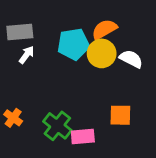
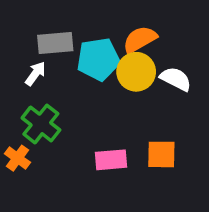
gray rectangle: (20, 32) -> (55, 43), moved
green cross: (57, 126) -> (41, 124), moved
pink rectangle: (83, 137) -> (111, 160), moved

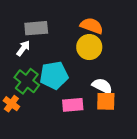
orange semicircle: (140, 39) -> (92, 26), turned 50
cyan pentagon: (98, 59) -> (54, 75), moved
white semicircle: (176, 79) -> (102, 86), moved

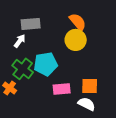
orange semicircle: (92, 26) -> (78, 22), turned 30
white semicircle: (102, 86) -> (87, 104), moved

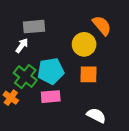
orange semicircle: (78, 22) -> (102, 25), moved
orange square: (90, 86) -> (88, 74), moved
pink rectangle: (62, 89) -> (51, 97), moved

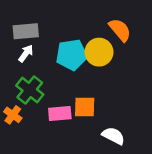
gray rectangle: (34, 27) -> (26, 31), moved
cyan pentagon: (51, 71) -> (72, 55), moved
orange square: (88, 74) -> (85, 107), moved

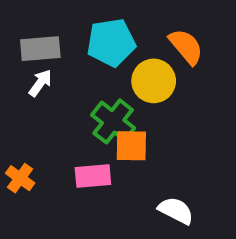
cyan pentagon: (72, 55) -> (111, 42), moved
green cross: (30, 90) -> (113, 121), moved
orange square: (85, 107) -> (131, 146), moved

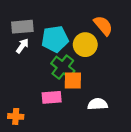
cyan pentagon: (111, 42) -> (55, 39), moved
orange cross: (20, 178) -> (16, 116), moved, turned -32
white semicircle: (176, 211) -> (98, 104), moved, turned -30

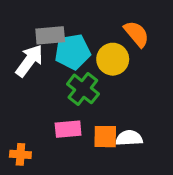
gray rectangle: (22, 27) -> (50, 35), moved
white arrow: (22, 46) -> (29, 61), size x1.6
orange square: (73, 81) -> (105, 137), moved

